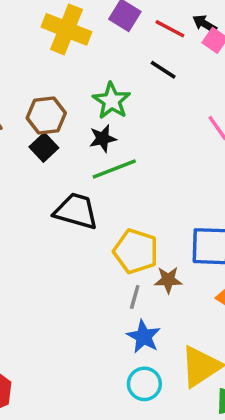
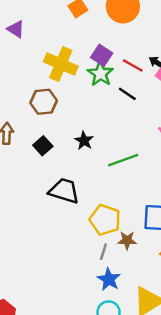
green star: (112, 101) -> (100, 74), moved
brown hexagon: (46, 115) -> (44, 102), moved
black star: (103, 138) -> (84, 141), turned -30
green line: (114, 169) -> (123, 160), moved

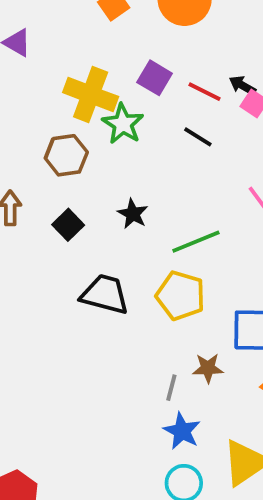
green star: (100, 74) -> (123, 124), moved
yellow pentagon: (105, 220) -> (181, 296), moved

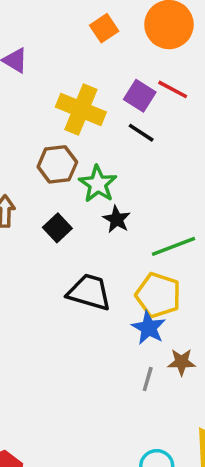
red line: (204, 92) -> (173, 89), moved
green star: (123, 124) -> (98, 184), moved
black line: (198, 137) -> (141, 133), moved
blue star: (182, 431) -> (149, 328), moved

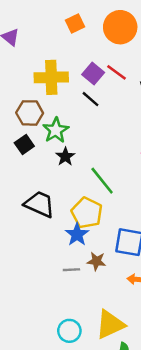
yellow cross: (81, 110) -> (51, 77), turned -32
black square: (57, 228) -> (24, 145), moved
green line: (174, 246) -> (102, 181), turned 64
gray line: (148, 379) -> (71, 270), turned 63

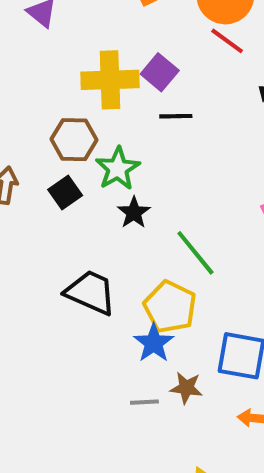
red line: (116, 72) -> (227, 41), moved
purple square: (93, 74) -> (160, 72), moved
black line: (91, 99) -> (176, 116), turned -42

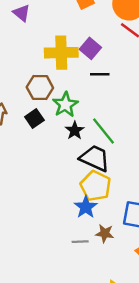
green line: (195, 253) -> (104, 131), moved
black trapezoid: (91, 292) -> (95, 158), moved

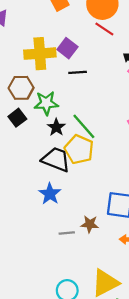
green star: (65, 105) -> (46, 103), turned 30
black trapezoid: (95, 158) -> (56, 159), moved
yellow pentagon: (95, 186) -> (79, 149), moved
blue star: (86, 207) -> (50, 194), moved

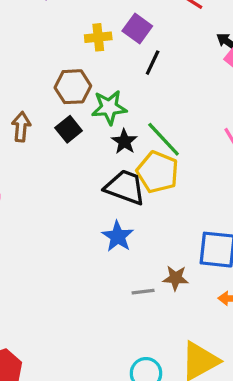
yellow cross: (40, 54) -> (98, 37), size x0.6
black line: (78, 72) -> (153, 63), turned -60

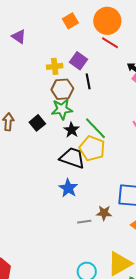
black line: (153, 63) -> (88, 81), turned -35
brown hexagon: (73, 87) -> (62, 89), moved

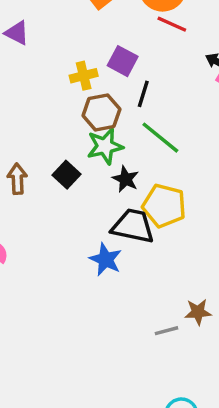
black line: (88, 81) -> (143, 94), turned 35
green line: (95, 128) -> (160, 138), moved
blue star: (68, 188) -> (106, 259), moved

